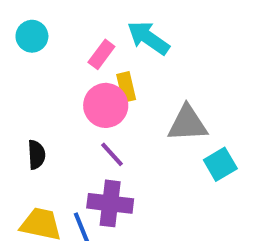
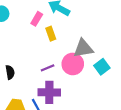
pink circle: (106, 105) -> (73, 64), moved
purple line: (112, 154) -> (48, 68), turned -64

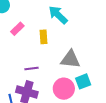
pink rectangle: (37, 19) -> (17, 29), moved
pink circle: (73, 64) -> (64, 89), moved

